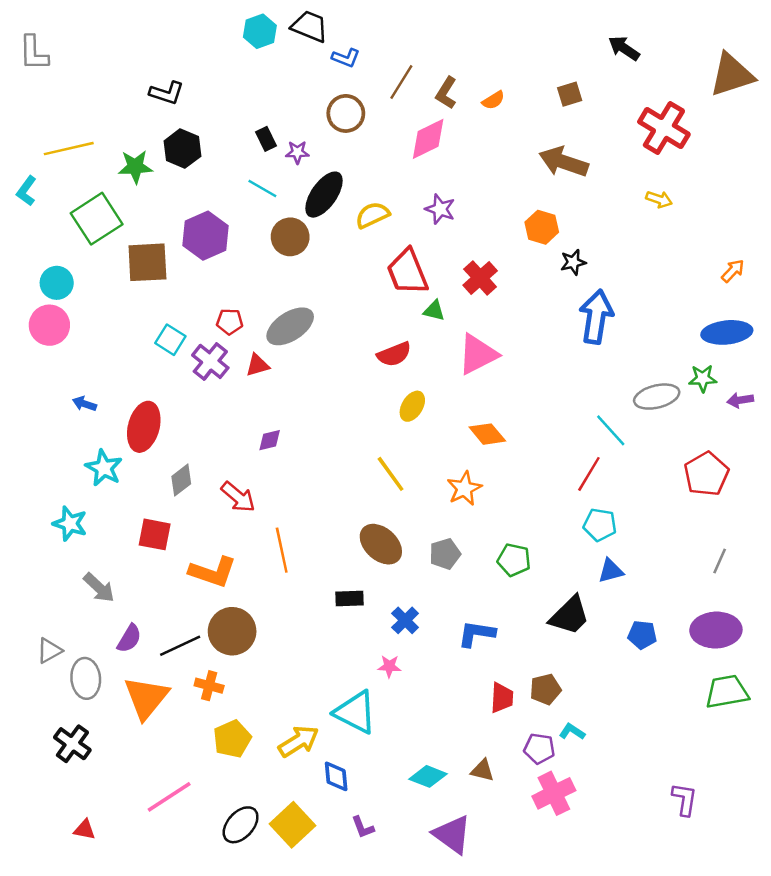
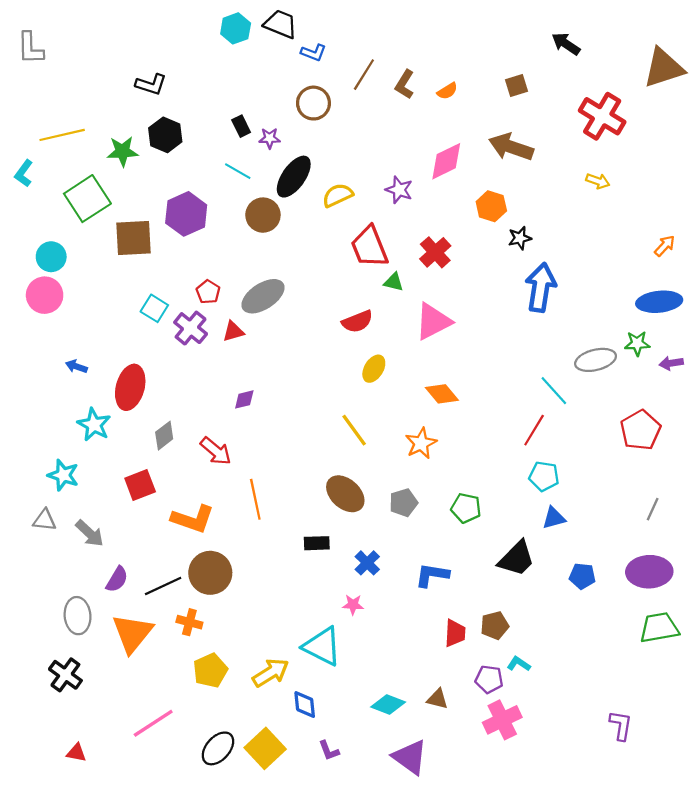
pink diamond: (428, 139) -> (446, 161), moved
red pentagon: (230, 322) -> (208, 292), turned 30
red square: (155, 534) -> (140, 485), turned -32
gray triangle: (49, 651) -> (45, 520), moved, turned 35

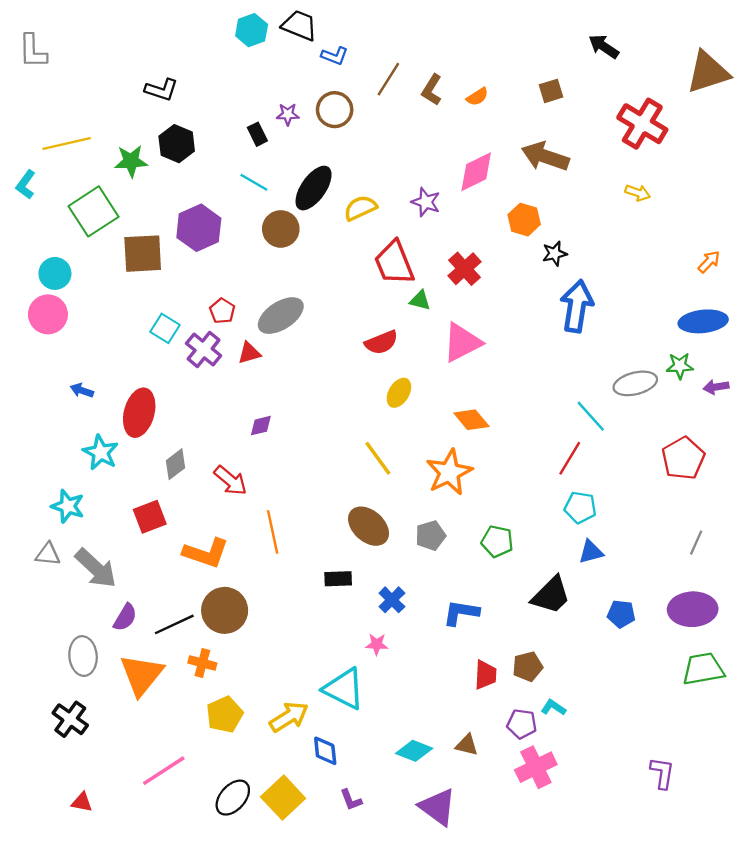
purple star: (270, 138) -> (288, 114), moved
orange star: (421, 443) -> (449, 472), size x1.4
gray arrow: (90, 533) -> (96, 568), size x1.4

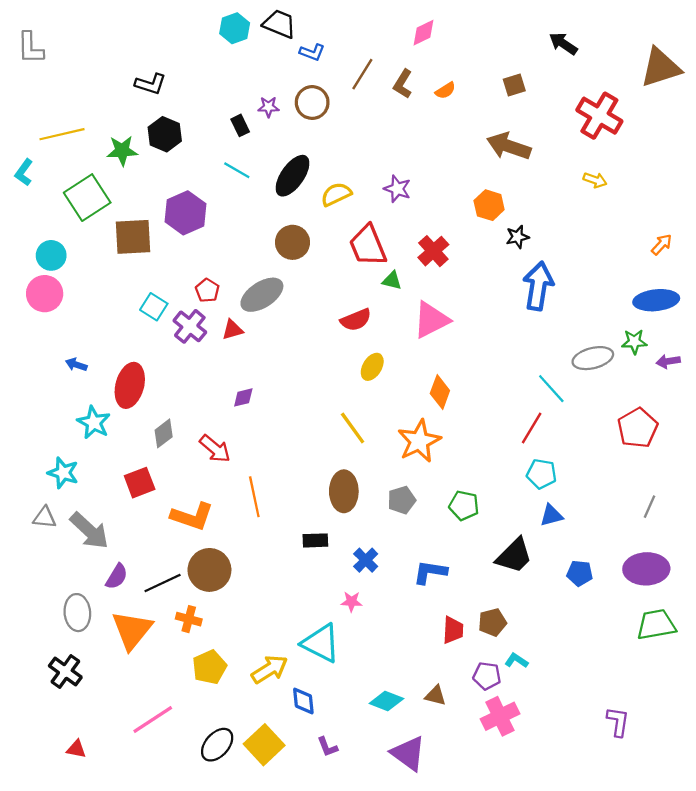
pink diamond: (476, 172) -> (424, 33), moved, size x0.7
brown circle: (281, 229) -> (292, 242), moved
orange diamond: (471, 420) -> (440, 392), turned 60
brown ellipse: (369, 526) -> (344, 491), turned 48

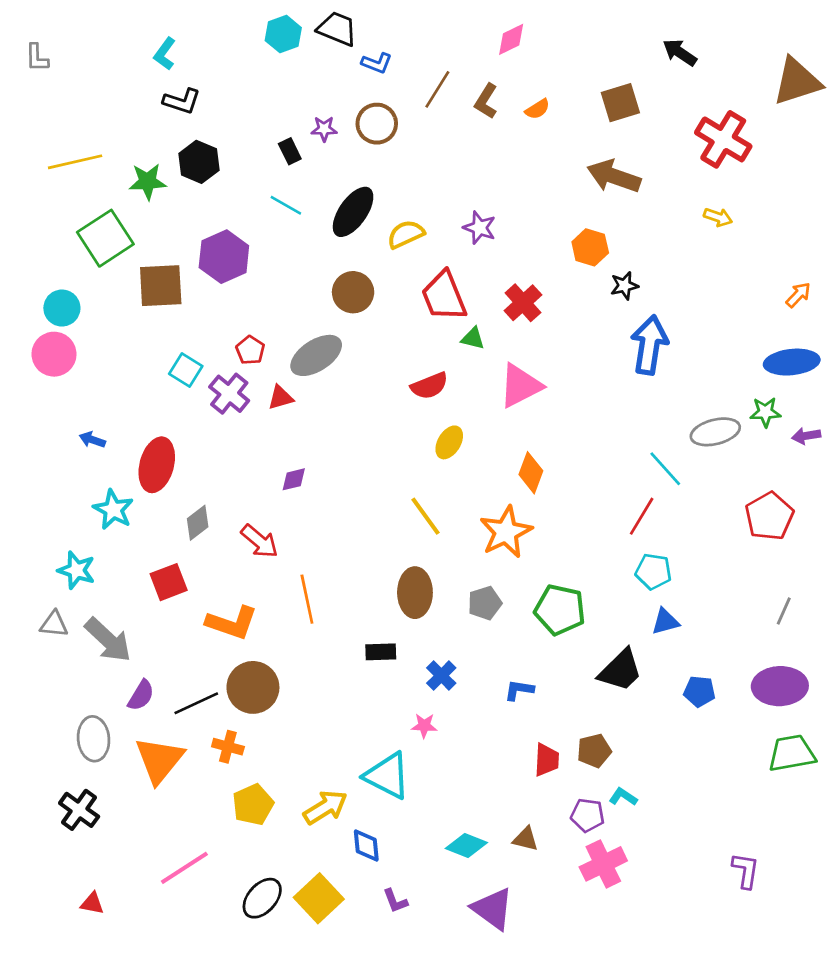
gray L-shape: (30, 48) -> (37, 58), size x0.7
brown square: (514, 85) -> (620, 103), size x1.4
cyan L-shape: (24, 172) -> (165, 54), moved
green pentagon: (464, 506) -> (560, 610), size x1.4
blue L-shape: (430, 572) -> (519, 690), size x0.7

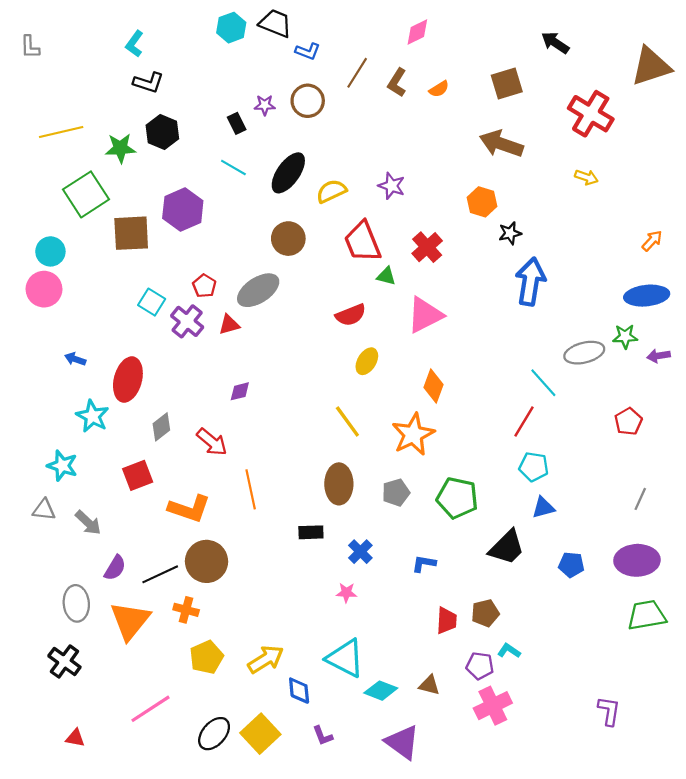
red pentagon: (769, 516) -> (628, 421), size x0.7
gray arrow: (108, 640) -> (88, 523), size x0.7
cyan triangle: (387, 776) -> (345, 658), moved

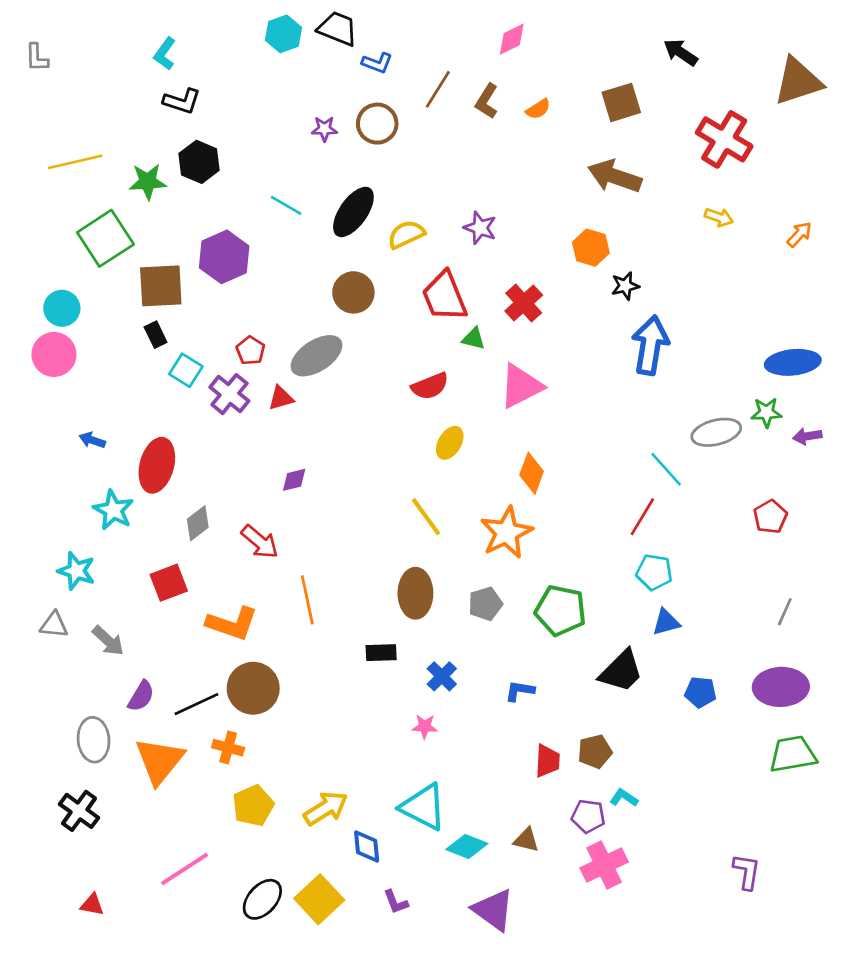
black rectangle: (237, 123) -> (156, 335), moved
orange arrow: (652, 241) -> (799, 234), moved

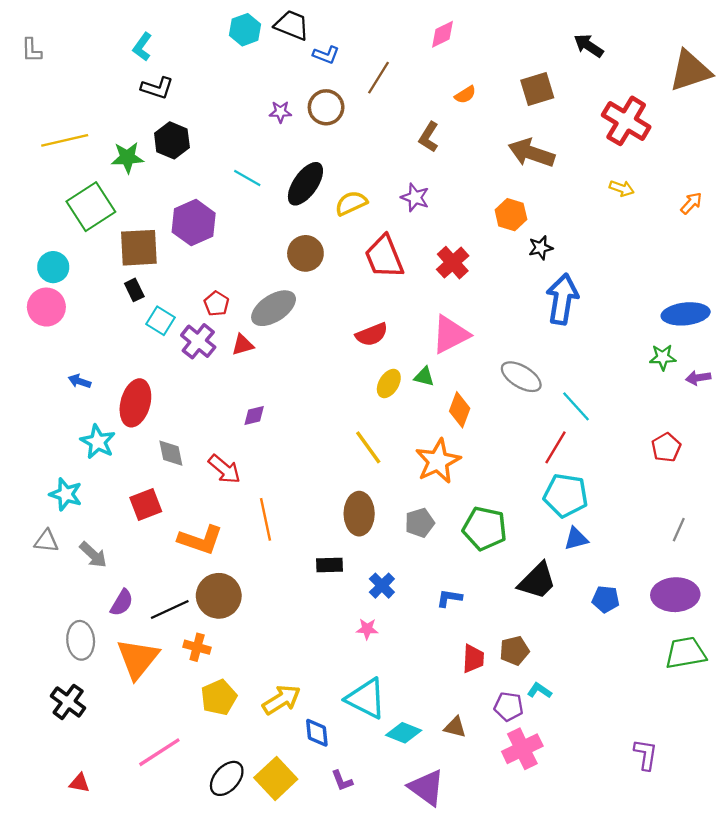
brown L-shape: (487, 101) -> (429, 137), moved
green triangle: (473, 339) -> (424, 377), moved
gray ellipse: (716, 432) -> (521, 377), moved, turned 45
gray diamond: (198, 523) -> (171, 453), turned -64
cyan pentagon: (654, 572) -> (566, 495), size x1.4

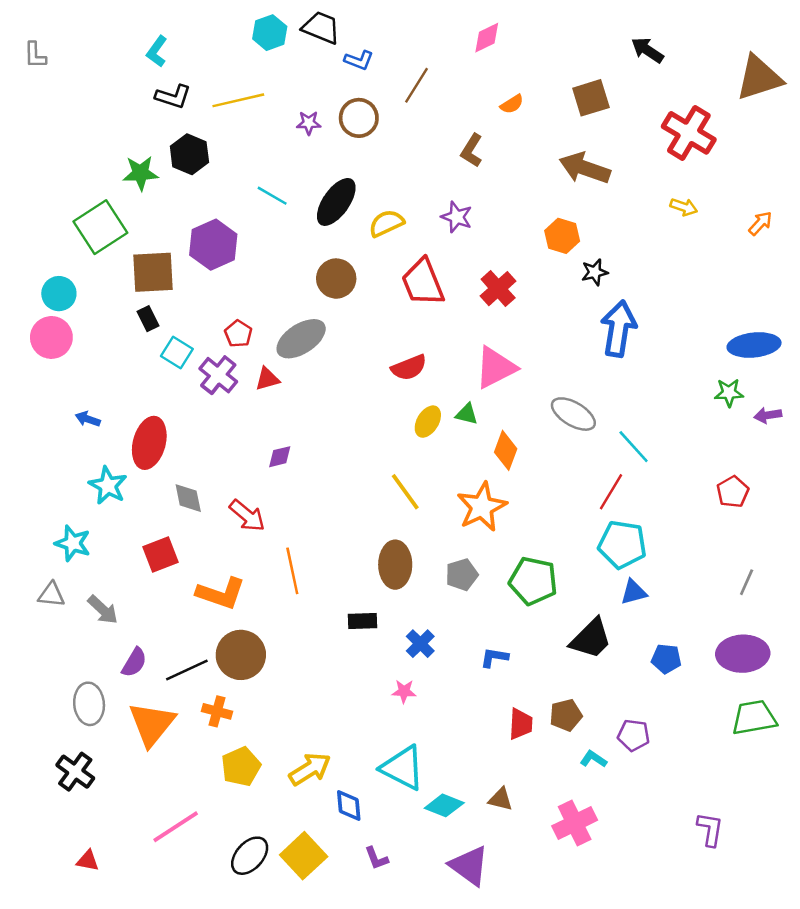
yellow line: (65, 140) -> (238, 100), moved
purple pentagon: (509, 707) -> (634, 735), moved

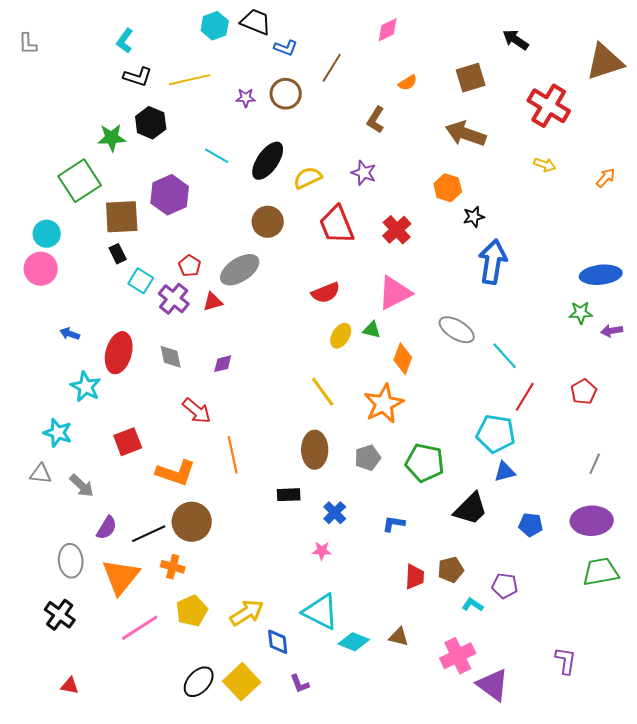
red line: (611, 492) -> (525, 397), moved
gray diamond: (188, 498) -> (171, 357), moved
pink line: (176, 827) -> (140, 628), moved
purple triangle: (469, 866) -> (493, 685), moved

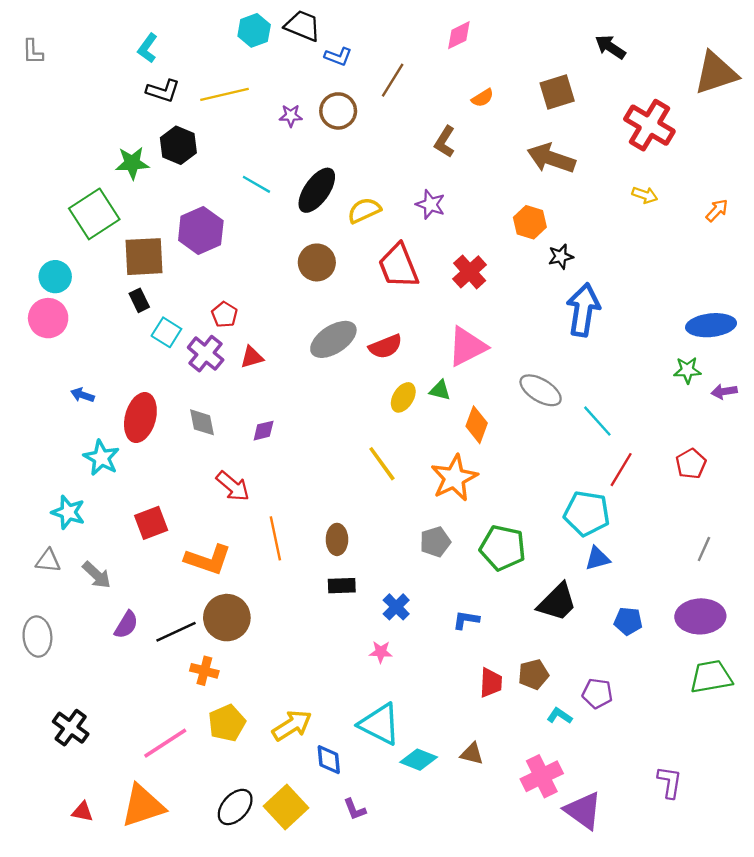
gray ellipse: (240, 270) -> (333, 339), moved
brown ellipse: (315, 450) -> (337, 539), moved, size x0.7
gray ellipse: (71, 561) -> (37, 637), moved
orange triangle: (121, 577) -> (143, 806), moved, turned 33

